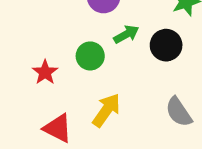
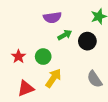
green circle: (90, 56) -> (43, 57), moved
red triangle: (58, 128) -> (26, 88), turned -48

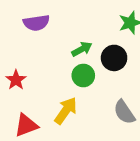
purple semicircle: (52, 17) -> (36, 23), moved
green circle: (43, 57) -> (83, 76), moved

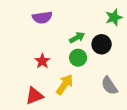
red star: (16, 80) -> (42, 61), moved

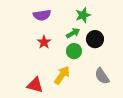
green star: (114, 17) -> (83, 15), moved
red star: (42, 61) -> (44, 42), moved
red triangle: (34, 96) -> (35, 85), turned 36

